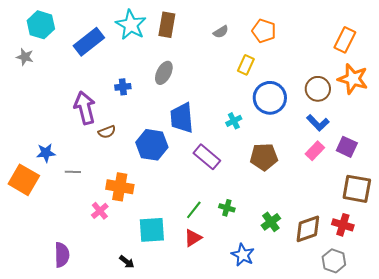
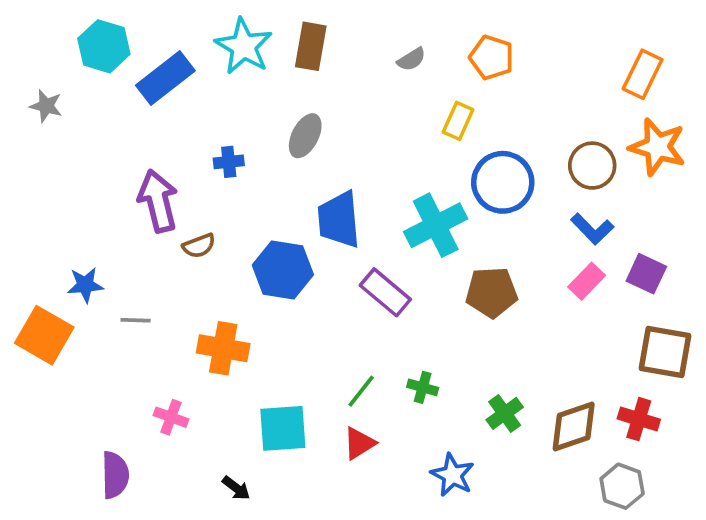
cyan hexagon: (41, 25) -> (104, 46), moved
cyan cross: (234, 121) -> (436, 225), size x2.0
pink cross: (100, 211) -> (171, 417), moved, turned -30

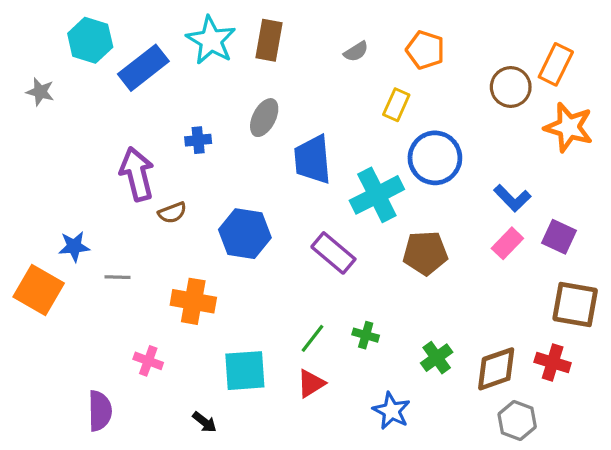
brown circle: (592, 166) -> (511, 87), moved
blue trapezoid: (339, 220) -> (313, 159), moved
gray hexagon: (622, 486) -> (517, 421), moved

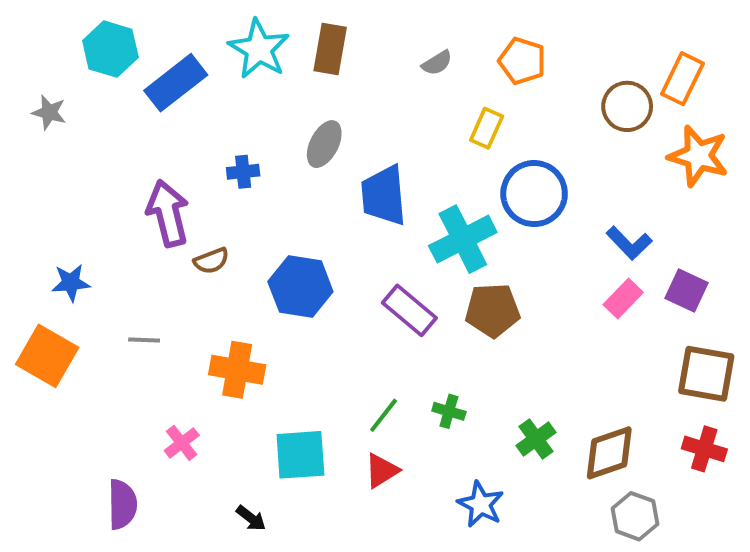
blue star: (74, 246) -> (71, 283), moved
brown pentagon: (425, 253) -> (492, 310), moved
pink cross: (148, 361) -> (182, 443), turned 32
red cross: (553, 362) -> (704, 449), moved

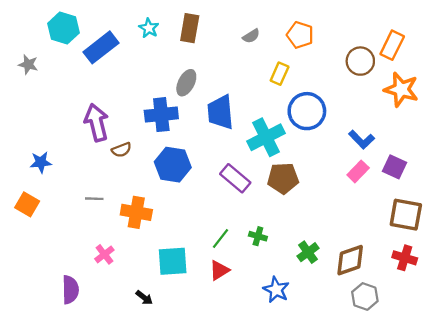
cyan star: (259, 49) -> (149, 28), size x0.6
blue cross: (243, 172) -> (161, 115), moved, size x1.8
gray line: (144, 340) -> (94, 199), moved
orange square: (47, 356) -> (27, 204), size x0.7

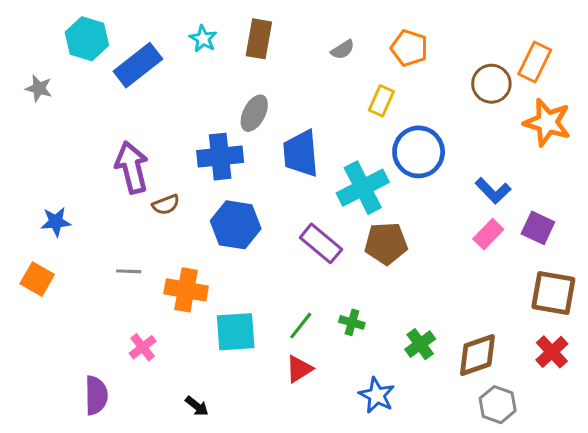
red cross: (405, 258) -> (552, 352), turned 30
cyan square: (173, 261) -> (236, 332), moved

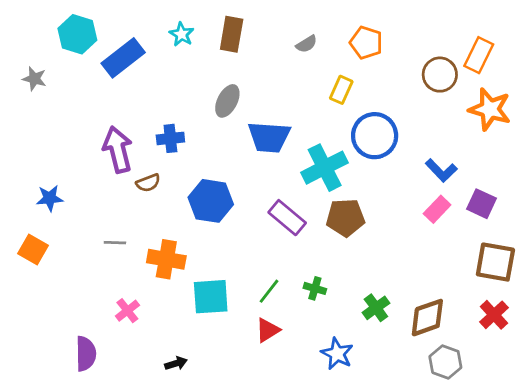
blue trapezoid: (301, 153) -> (269, 137), turned -81
blue cross: (220, 157) -> (170, 138), moved, size x0.7
black arrow: (197, 406) -> (176, 363), turned -55

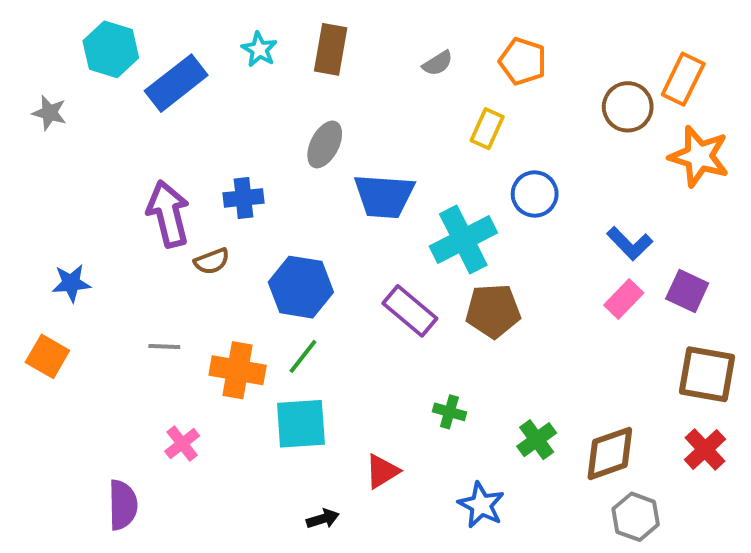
blue circle: (375, 136) -> (535, 194), size x0.7
green line: (269, 291) -> (303, 356), moved
black arrow: (176, 363) -> (323, 519), moved

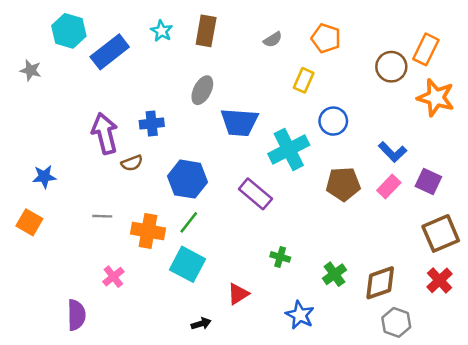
brown pentagon: (493, 311) -> (343, 184), moved
brown square: (707, 374) -> (441, 233), turned -33
cyan square: (301, 424) -> (187, 264), turned 32

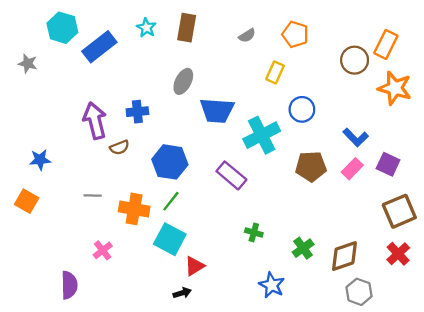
red triangle: (238, 294) -> (194, 266), moved

